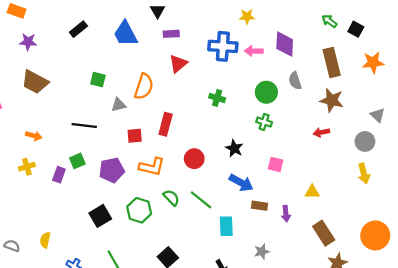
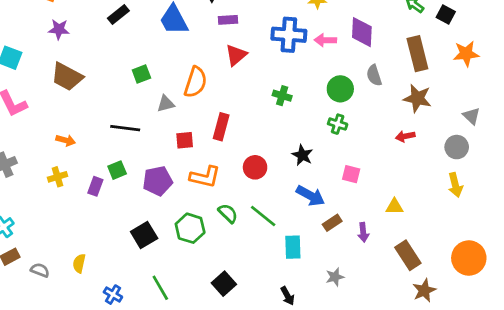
green square: (98, 80) -> (141, 74), turned -35
brown rectangle: (260, 206) -> (332, 223), turned -42

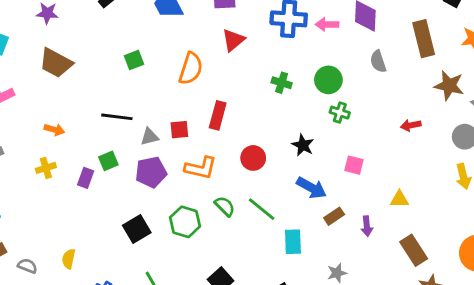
green circle: (340, 89) -> (328, 80), moved
brown star: (417, 98) -> (449, 86), moved
gray triangle: (166, 104) -> (150, 137), moved

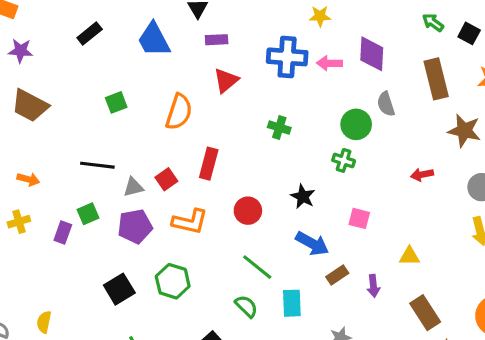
green circle: (328, 80) -> (356, 124), moved
red square: (179, 130) -> (166, 179), turned -30
green semicircle: (225, 206) -> (246, 306), moved

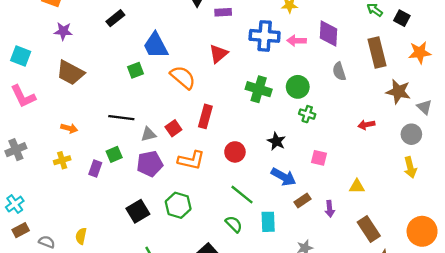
blue trapezoid: (154, 40) -> (156, 45), moved
purple rectangle: (217, 40) -> (223, 12), moved
orange semicircle: (179, 112) -> (183, 77), turned -68
green circle: (356, 124) -> (298, 87), moved
green cross: (279, 128) -> (259, 89), size x1.5

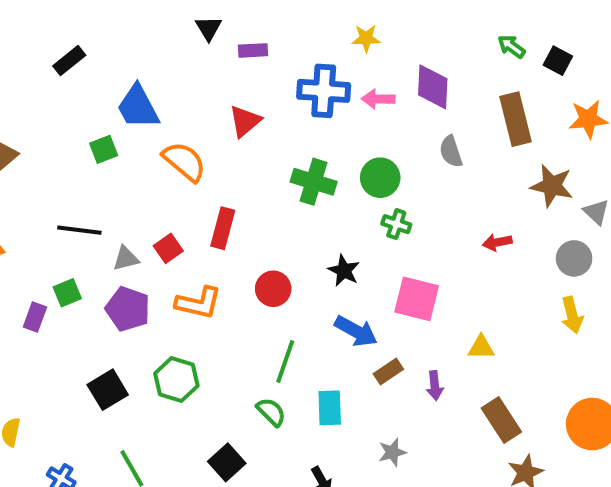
pink square: (319, 158) -> (417, 299), size x1.6
purple pentagon: (150, 164) -> (128, 309), turned 30
green line: (242, 195) -> (285, 361), turned 70

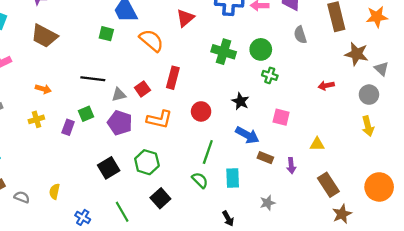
green square: (104, 149) -> (106, 34), turned 35
pink square: (417, 299) -> (281, 117), size x0.7
brown rectangle: (388, 372) -> (265, 158), turned 56
black square: (227, 462) -> (160, 198), moved

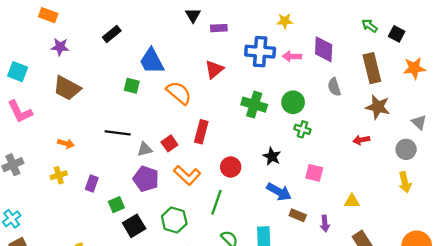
brown star: (357, 54) -> (378, 107), moved
green square: (86, 114) -> (116, 205), moved
orange L-shape: (159, 119) -> (187, 175), turned 30
green line: (208, 152) -> (217, 202), moved

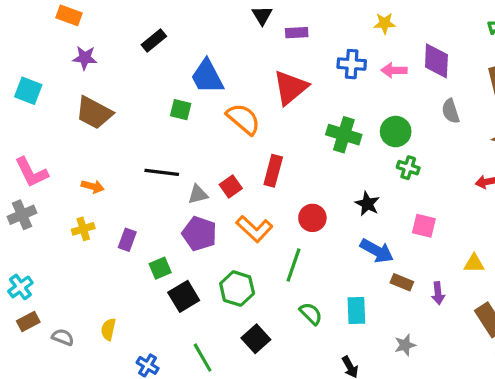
blue cross: (260, 52) -> (352, 64), size x0.7
red triangle: (214, 69) -> (290, 88), size x1.4
pink L-shape: (20, 112) -> (31, 172), moved

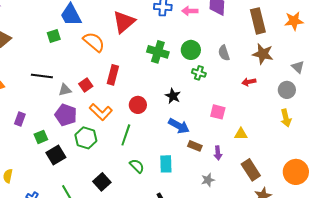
green square: (181, 110) -> (54, 36), turned -32
gray semicircle: (451, 111) -> (224, 53), moved
pink square: (424, 226) -> (218, 112), moved
green hexagon: (237, 289) -> (86, 138), moved
gray star: (405, 345) -> (208, 180), moved

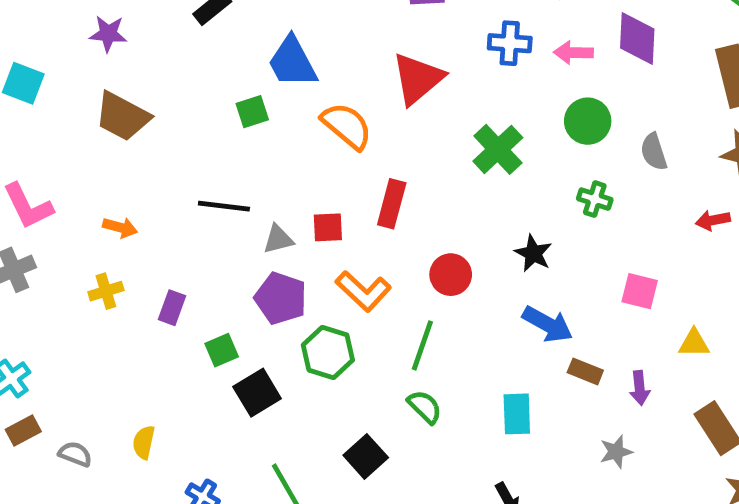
green circle: (191, 50) -> (588, 121), moved
green cross: (158, 52) -> (498, 149), turned 30
red square: (86, 85) -> (328, 227), turned 32
green semicircle: (137, 166) -> (425, 407), moved

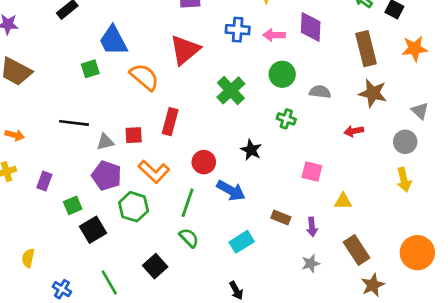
gray semicircle: (654, 152) -> (320, 92), turned 115
blue arrow: (548, 324) -> (231, 190), moved
cyan rectangle: (517, 414) -> (242, 242), turned 60
gray star: (616, 452) -> (311, 263), moved

